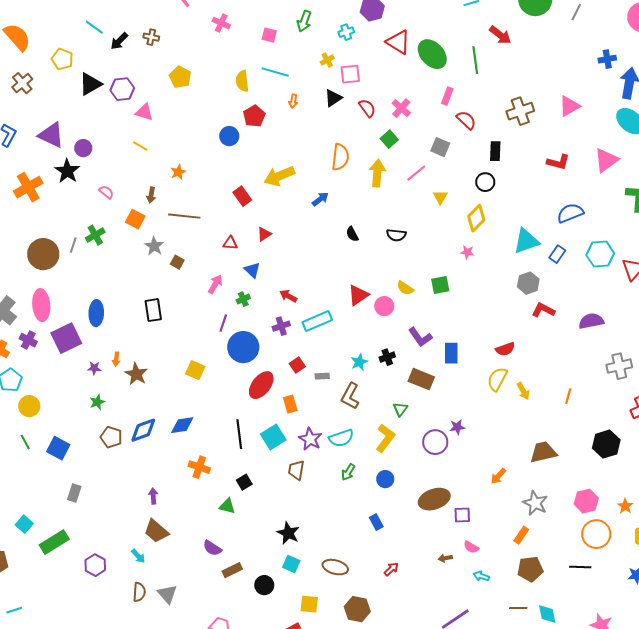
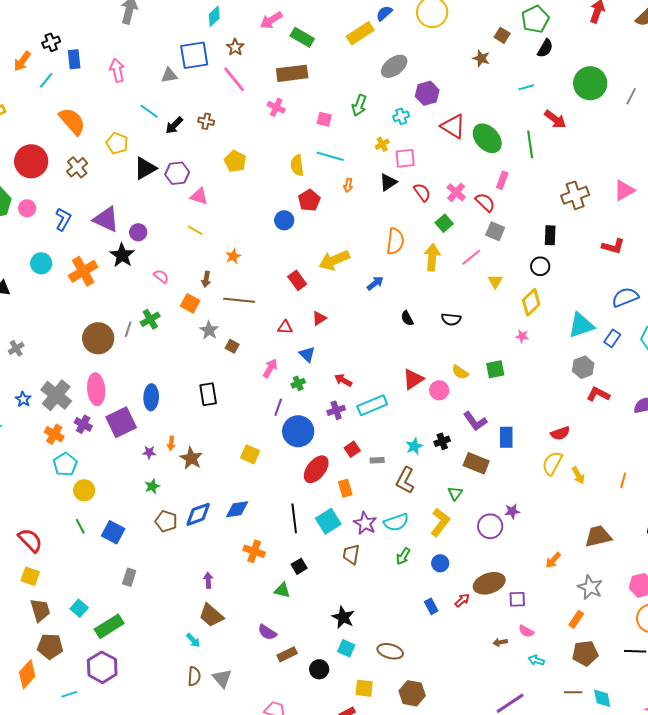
red semicircle: (466, 120) -> (485, 202), moved
purple hexagon: (95, 565) -> (102, 667), moved, size x1.4
red arrow: (391, 569) -> (462, 600), moved

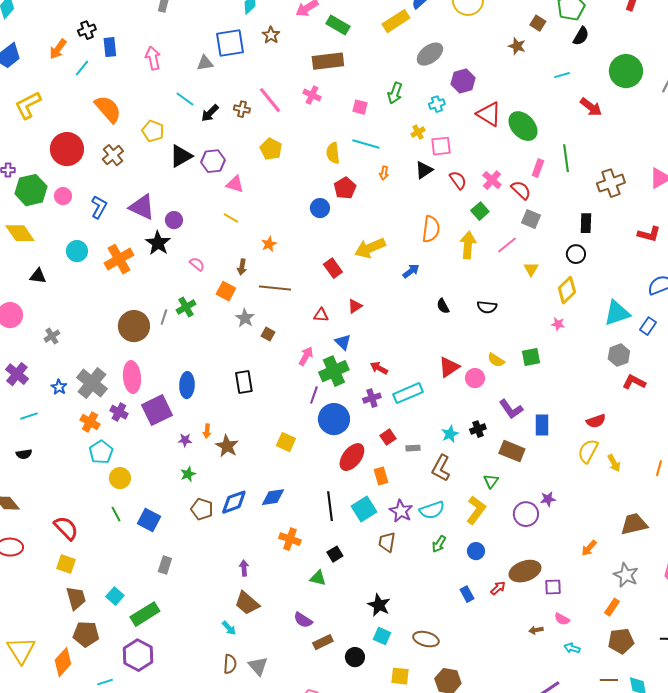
pink line: (234, 79) -> (270, 100), moved
green line: (530, 144) -> (566, 158), moved
green cross: (298, 383) -> (334, 371), size x2.0

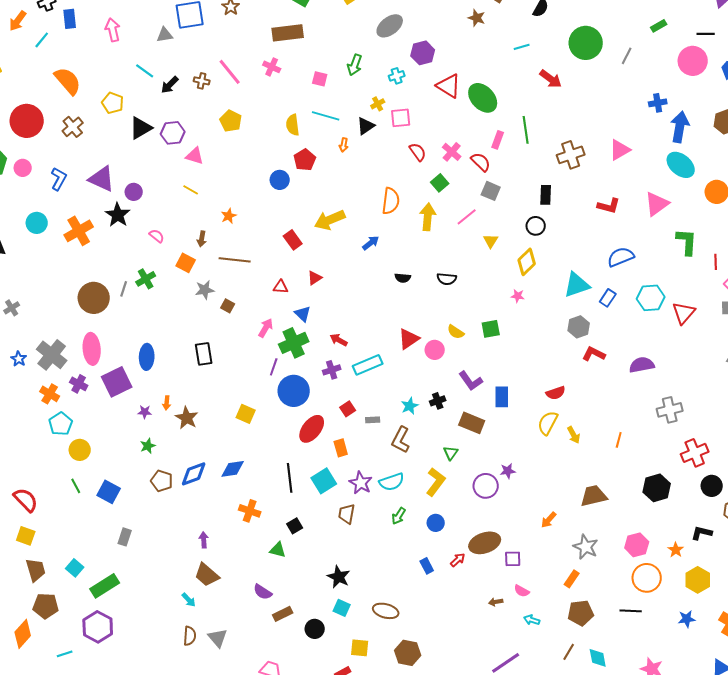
black triangle: (424, 170) -> (366, 126), moved
black semicircle: (443, 306) -> (403, 278), turned -56
gray star: (245, 318) -> (205, 290), turned 30
brown line: (609, 680) -> (569, 652), turned -60

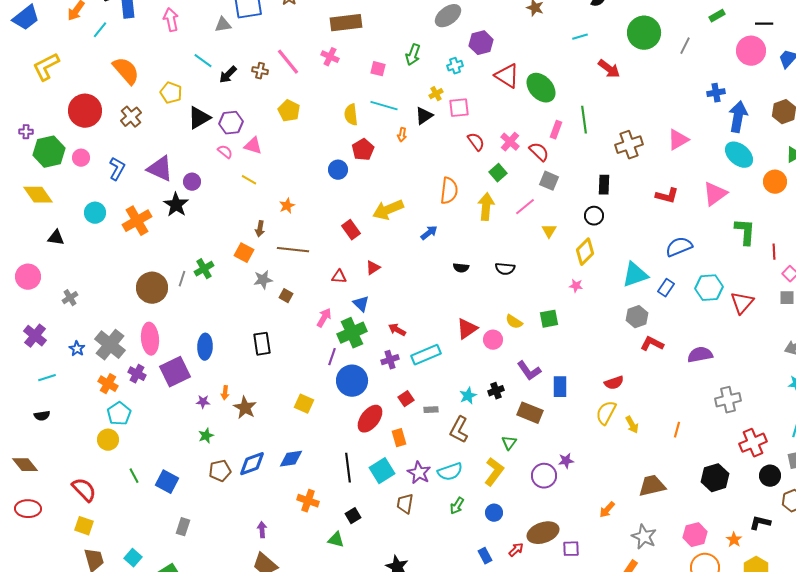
pink semicircle: (157, 236) -> (225, 152), moved
yellow circle: (80, 450) -> (108, 440), moved
brown pentagon: (162, 481) -> (220, 471), turned -30

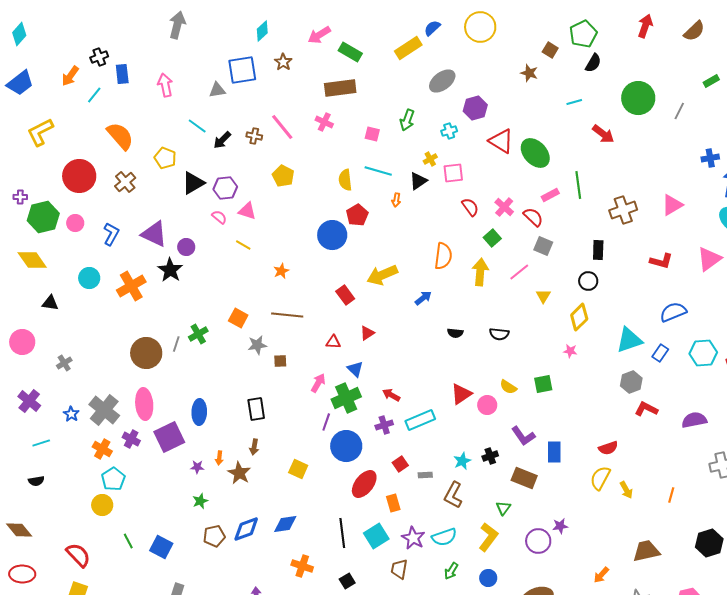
pink rectangle: (556, 130) -> (550, 195), turned 42
blue circle: (338, 170) -> (332, 235), size x1.5
brown arrow: (260, 229) -> (254, 447), moved
brown square: (286, 296) -> (280, 361), turned -32

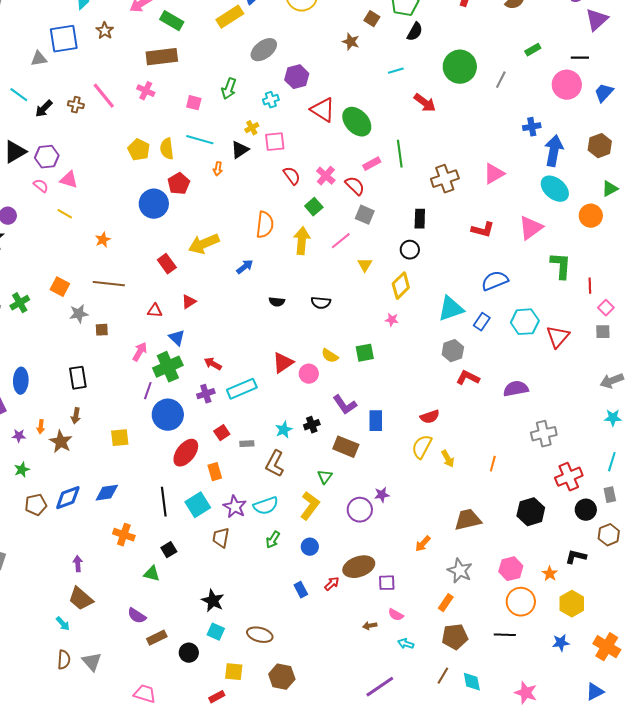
yellow pentagon: (283, 176) -> (139, 150), moved
yellow square: (298, 469) -> (120, 438), turned -30

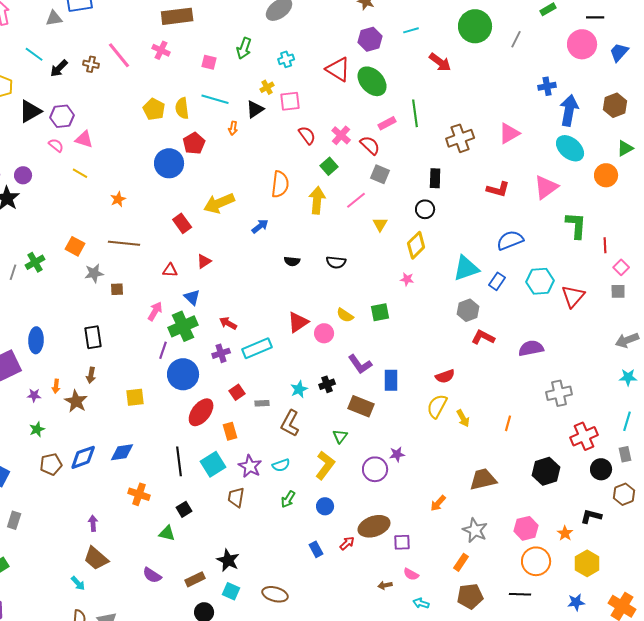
purple hexagon: (297, 77) -> (370, 39), moved
cyan semicircle: (266, 506) -> (281, 465), size x0.7
brown rectangle: (157, 638) -> (195, 579), moved

